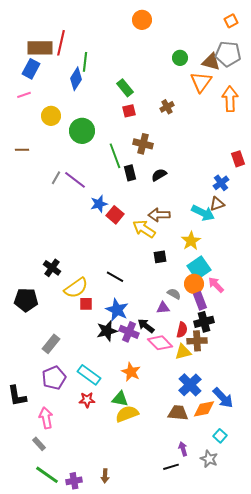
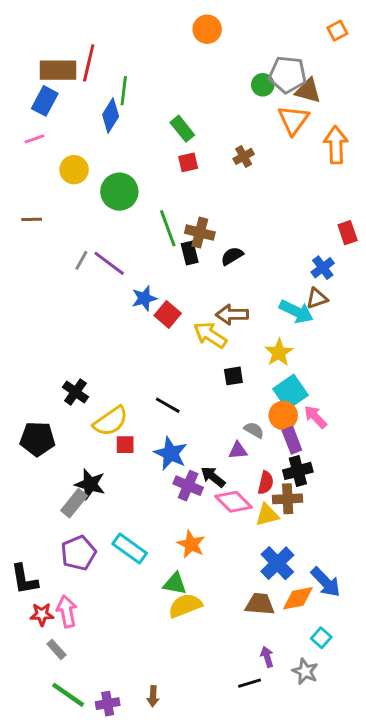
gray pentagon: (228, 54) -> (288, 75), moved
brown cross: (143, 144) -> (200, 233), moved
black star: (107, 331) -> (90, 484), moved, turned 30
red star: (87, 400) -> (42, 614), moved

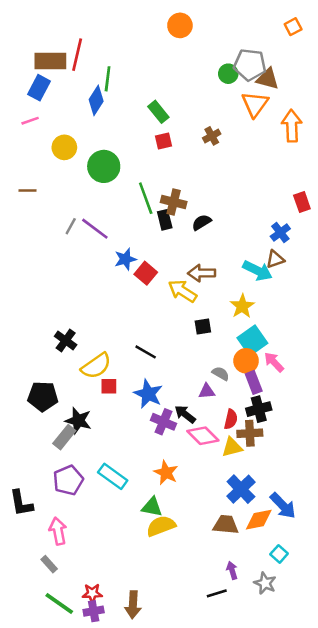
black pentagon: (37, 439) -> (43, 396), moved
red star: (42, 614) -> (92, 593), moved
brown arrow: (153, 696) -> (133, 605), size x1.5

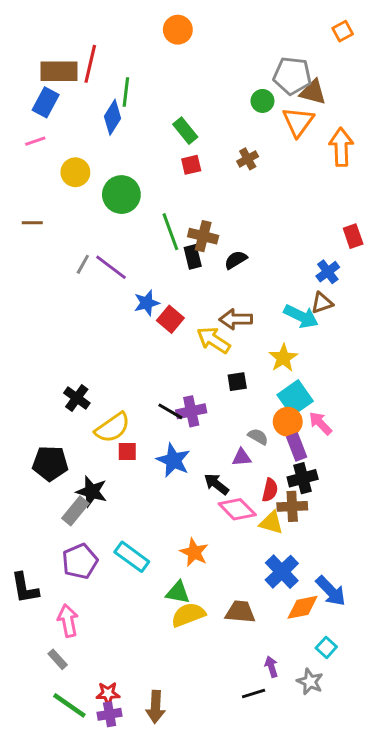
orange circle: (180, 25) -> (178, 30), moved
green circle: (228, 74) -> (262, 101), moved
purple cross: (163, 422) -> (191, 411), moved, turned -35
yellow triangle: (232, 447) -> (271, 523), turned 30
brown trapezoid: (226, 525) -> (240, 612), moved

